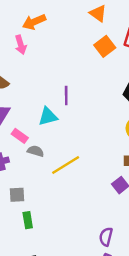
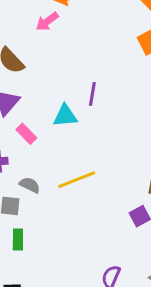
pink arrow: (21, 45) -> (47, 21), turned 60
gray semicircle: (36, 151) -> (30, 185), moved

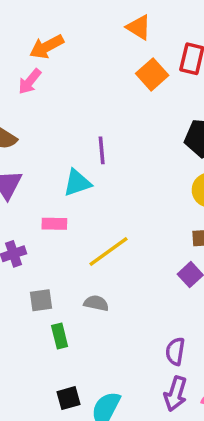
pink rectangle: (26, 134) -> (54, 224), moved, turned -30
gray semicircle: (30, 185) -> (96, 303), moved

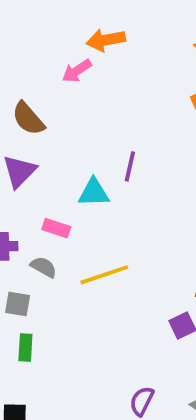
gray semicircle: (96, 303) -> (44, 267), moved

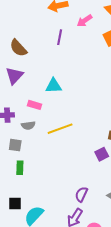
pink arrow: (77, 71) -> (85, 21), moved
purple line: (130, 166) -> (60, 37), moved
gray semicircle: (44, 267) -> (28, 125), turned 144

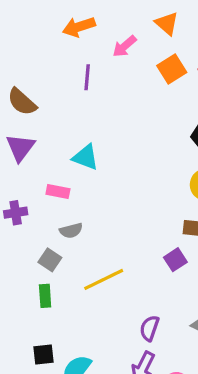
cyan triangle: (54, 86) -> (86, 157), turned 30
gray semicircle: (28, 125) -> (71, 231), moved
yellow line: (60, 129) -> (104, 279), moved
gray square: (15, 145) -> (50, 260), moved, turned 32

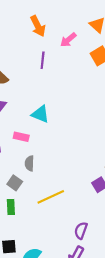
orange arrow: (79, 27) -> (38, 26), turned -100
gray semicircle: (71, 231) -> (29, 163), turned 104

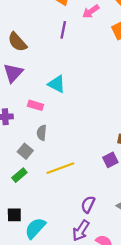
green rectangle: (11, 207) -> (19, 175), turned 48

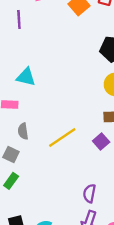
yellow line: (60, 168) -> (62, 138), moved

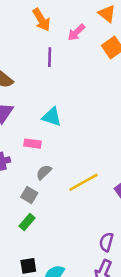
gray semicircle: (23, 131) -> (44, 172), turned 49

